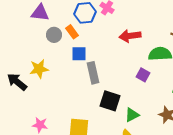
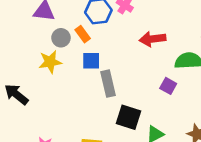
yellow star: (39, 69) -> (50, 62), moved

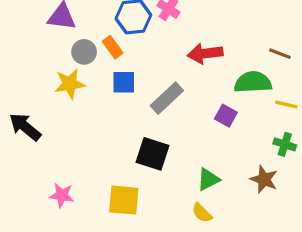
gray rectangle: (108, 84) -> (167, 98), moved, turned 60
black square: (128, 117) -> (153, 154), moved

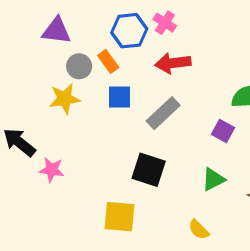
red arrow: (205, 54) -> (173, 63), moved
green triangle: (208, 179) -> (213, 179), moved
pink star: (62, 195) -> (52, 170), moved

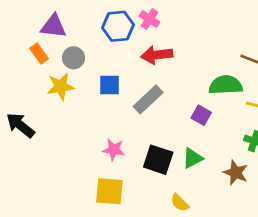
orange rectangle: (108, 61) -> (39, 54), moved
pink star: (52, 170) -> (114, 150), moved
black square: (149, 170) -> (158, 160), moved

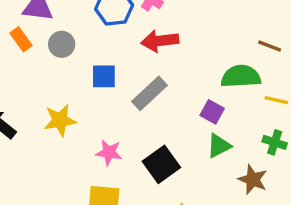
yellow star: (61, 87) -> (60, 120), moved
green triangle: (193, 158) -> (219, 146), moved
black square: (158, 160) -> (161, 164), turned 36

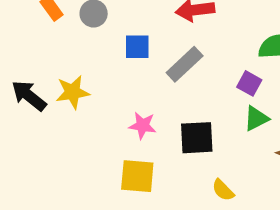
yellow star: (60, 120) -> (73, 92), moved
black square: (161, 164) -> (197, 138), turned 33

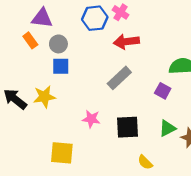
blue square: (137, 47) -> (61, 66), moved
green triangle: (256, 118) -> (167, 128), moved
yellow square: (137, 176) -> (62, 153), moved

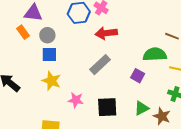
yellow star: (44, 97) -> (51, 81), moved, turned 30

